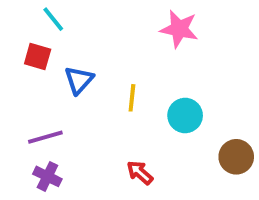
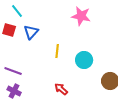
blue triangle: (79, 80) -> (31, 32), moved
purple line: (45, 137) -> (13, 71), turned 36

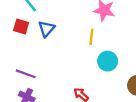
yellow line: (57, 51) -> (91, 37), moved

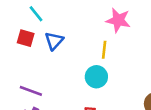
cyan circle: (108, 61) -> (96, 77), moved

